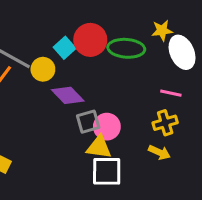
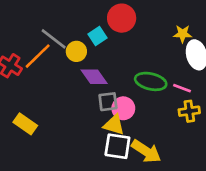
red circle: (90, 40) -> (122, 18), moved
green ellipse: (126, 48) -> (151, 81), moved
yellow cross: (165, 123) -> (189, 111), moved
yellow arrow: (159, 152) -> (146, 151), moved, size x1.6

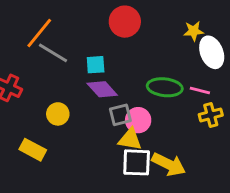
cyan square: (98, 36) -> (96, 65), moved, turned 36
yellow circle: (76, 51) -> (58, 114), moved
orange line: (38, 56) -> (39, 33), moved

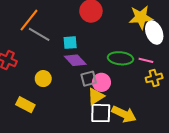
yellow star: (194, 31) -> (141, 17), size x1.6
yellow triangle: (130, 139) -> (96, 96), turned -42

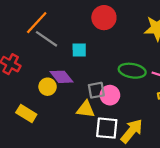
purple diamond: (75, 60) -> (61, 77), moved
yellow triangle: (96, 96) -> (86, 109), moved, turned 36
yellow arrow: (124, 114) -> (132, 131), turned -80

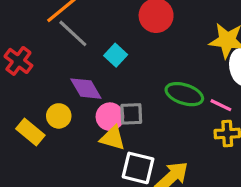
cyan square: (79, 50) -> (116, 55), turned 35
yellow circle: (48, 87) -> (59, 116), moved
pink circle: (110, 95) -> (110, 117), moved

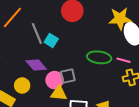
gray line: (73, 33) -> (37, 34), moved, turned 35

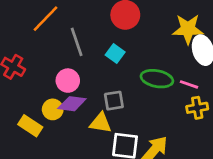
cyan square: (51, 41) -> (115, 53), moved
purple diamond: (36, 65) -> (72, 104), moved, turned -45
pink circle: (55, 80) -> (68, 81), moved

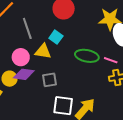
gray square: (114, 101) -> (50, 80), moved
yellow triangle: (101, 123) -> (43, 51), moved

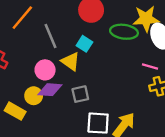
yellow triangle: (43, 51) -> (71, 61), turned 30
green ellipse: (87, 56) -> (124, 32), moved

